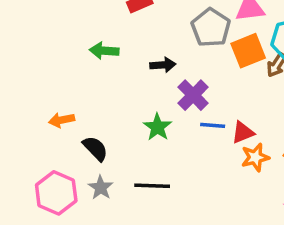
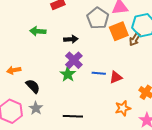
purple cross: (193, 95) -> (74, 60), moved
orange star: (255, 157) -> (123, 108), moved
black line: (152, 186) -> (73, 116), moved

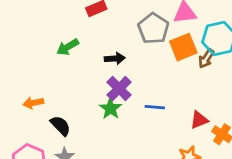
green arrow: (38, 31) -> (68, 47), turned -35
red triangle: (116, 77) -> (199, 120), moved

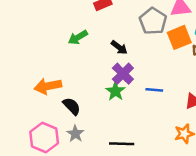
black arrow: (115, 59) -> (119, 47), turned 42
orange arrow: (33, 103) -> (48, 86), size x1.5

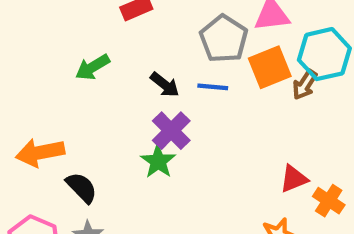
blue line: (154, 90) -> (213, 87), moved

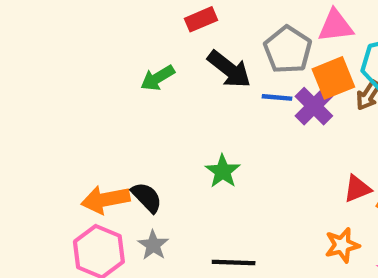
black arrow: (165, 85) -> (229, 69), moved, size x1.5
purple cross: (171, 131) -> (314, 106), moved
orange arrow: (40, 153) -> (105, 200), moved

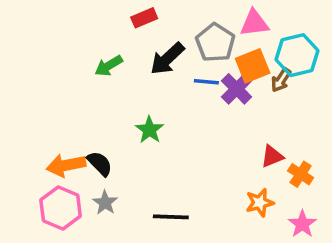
black arrow: (229, 69) -> (167, 59), turned 99
green star: (223, 171) -> (149, 130), moved

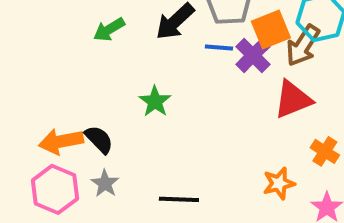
brown arrow: (281, 80) -> (303, 45), size x1.5
red triangle: (272, 156) -> (293, 99), moved, size x1.5

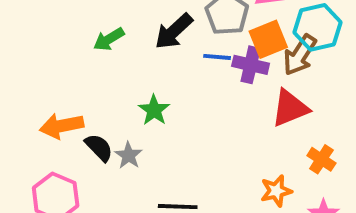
purple cross: (253, 55) -> (251, 65), turned -32
orange arrow: (61, 141) -> (62, 126), moved
gray star: (105, 183) -> (128, 155), moved

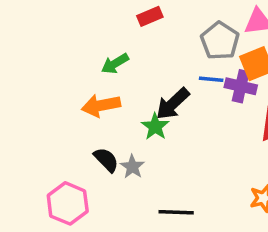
black arrow: (174, 31) -> (173, 104), moved
orange arrow: (62, 126) -> (101, 106), moved

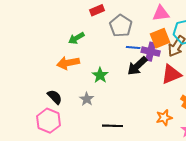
gray pentagon: (220, 41) -> (121, 26), moved
black arrow: (173, 104) -> (137, 66), moved
black semicircle: (106, 160) -> (55, 97), moved

